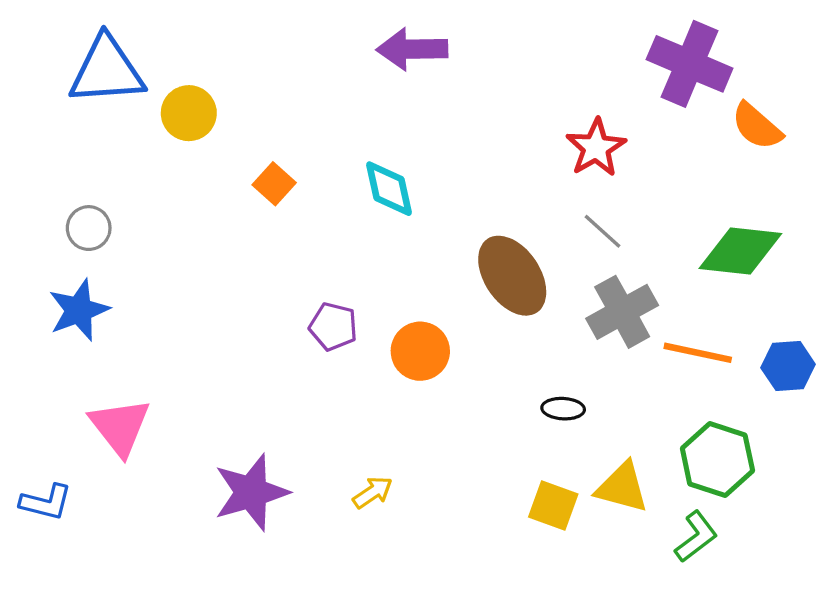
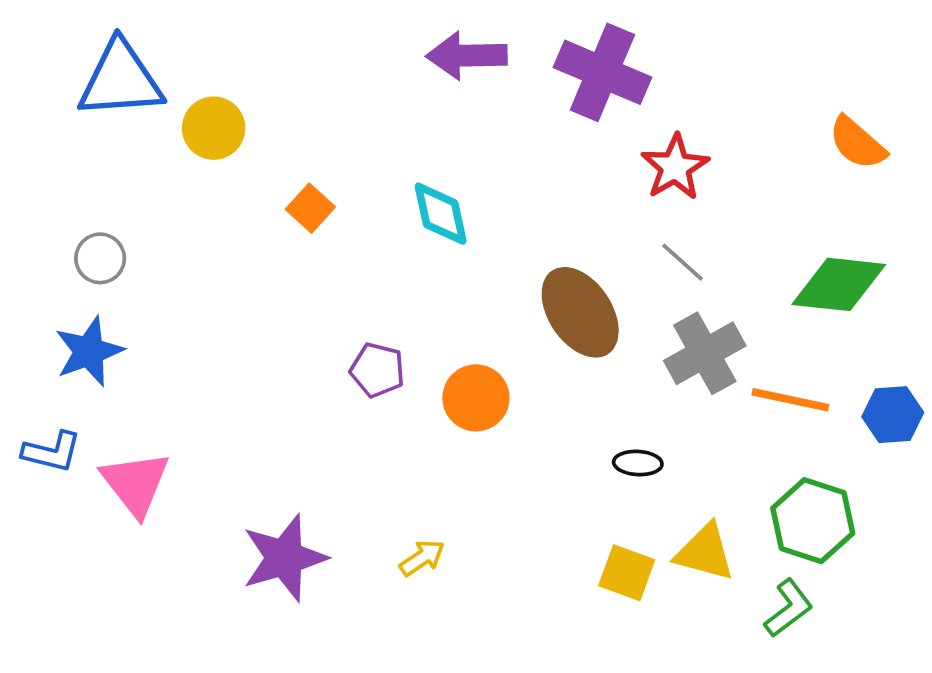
purple cross: (690, 64) -> (602, 72), moved
blue L-shape: (46, 502) -> (52, 452), moved

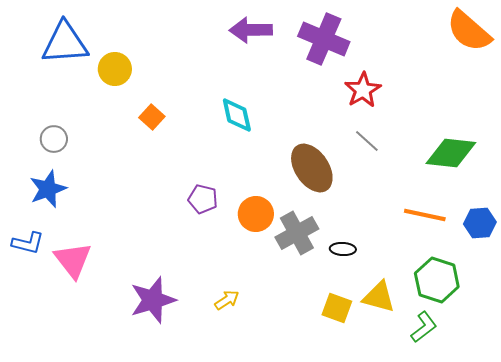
orange semicircle: (857, 143) -> (469, 31), moved, size x1.4
orange square: (310, 208) -> (152, 117), moved
gray cross: (705, 353) -> (297, 233), moved

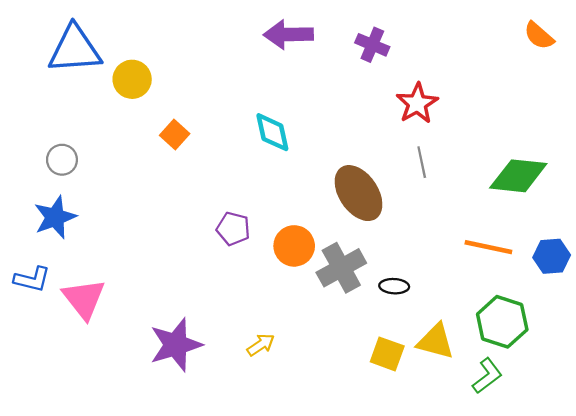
orange semicircle: (469, 31) -> (539, 36), size x0.6
purple cross: (324, 39) -> (372, 45), size x0.6
gray line: (367, 141) -> (422, 162), turned 36

